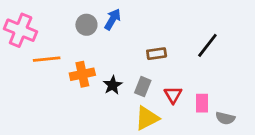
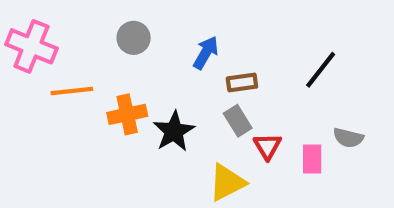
blue arrow: (113, 19) -> (206, 53), moved
black star: (113, 85) -> (174, 131), size x1.4
gray rectangle: (143, 87) -> (238, 121), moved, turned -54
gray semicircle: (225, 118) -> (348, 138), moved

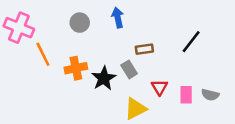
blue arrow: (206, 53) -> (118, 18), moved, turned -42
orange line: (72, 91) -> (43, 54), turned 70
gray rectangle: (238, 121) -> (129, 69), moved
gray semicircle: (348, 138) -> (210, 95), moved

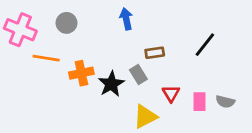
gray circle: (80, 23) -> (66, 23), moved
orange line: (43, 54) -> (46, 58), turned -55

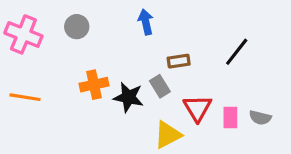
orange line: (46, 58) -> (25, 97), moved
black star: (111, 84) -> (128, 97), turned -30
red triangle: (171, 93) -> (197, 108), size x1.4

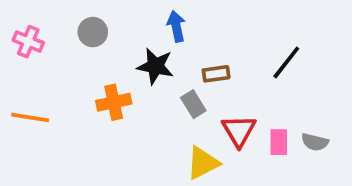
pink cross: (23, 34) -> (28, 42), size x0.7
black star: (128, 97) -> (155, 66), moved

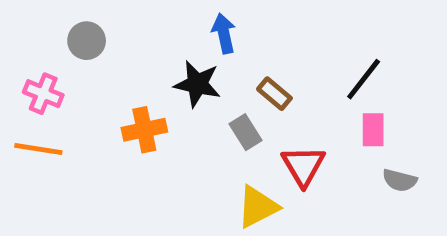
gray circle: (93, 32) -> (87, 41), moved
pink cross: (28, 42) -> (43, 94), moved
brown rectangle: (216, 74) -> (274, 94), turned 48
pink rectangle: (279, 142) -> (373, 130), moved

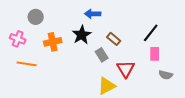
blue arrow: (224, 33) -> (93, 14), turned -77
black star: (197, 84) -> (82, 35), turned 30
orange cross: (144, 130) -> (53, 42), moved
orange line: (38, 149) -> (27, 64), moved

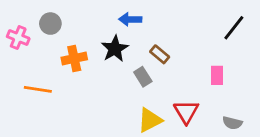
black line: (151, 33) -> (234, 28), moved
pink cross: (18, 39) -> (18, 38), moved
red triangle: (126, 69) -> (186, 112), moved
gray semicircle: (166, 75) -> (232, 123), moved

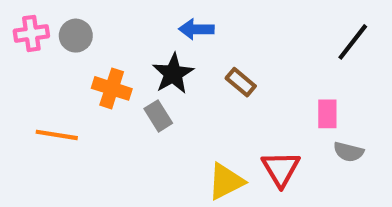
pink cross: (18, 38) -> (31, 33), moved, turned -30
orange cross: (74, 59) -> (112, 88), turned 30
gray rectangle: (143, 77) -> (158, 116), moved
gray semicircle: (232, 123) -> (349, 152), moved

